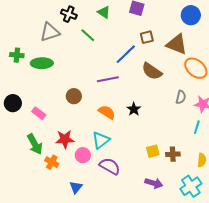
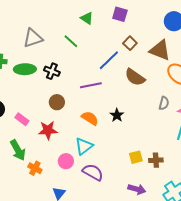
black cross: (69, 14) -> (52, 71), moved
brown square: (147, 37) -> (130, 43), turned -32
red star: (65, 139) -> (48, 130), moved

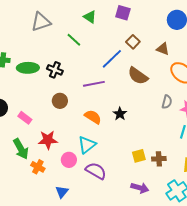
gray triangle: (33, 38) -> (41, 22), moved
brown triangle: (160, 50) -> (163, 49), size x0.6
red star: (48, 130) -> (48, 140), moved

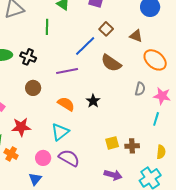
green line: (74, 40) -> (47, 27), turned 49
pink circle: (69, 160) -> (43, 158), moved

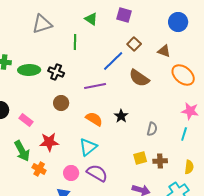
gray semicircle: (140, 89) -> (152, 129), moved

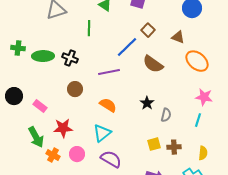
black star: (121, 116) -> (147, 103), moved
pink circle: (71, 173) -> (77, 154), moved

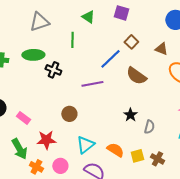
green ellipse: (43, 56) -> (33, 55), moved
brown circle: (75, 89) -> (69, 114), moved
orange semicircle: (108, 105) -> (115, 150), moved
brown cross: (174, 147) -> (157, 159), turned 32

